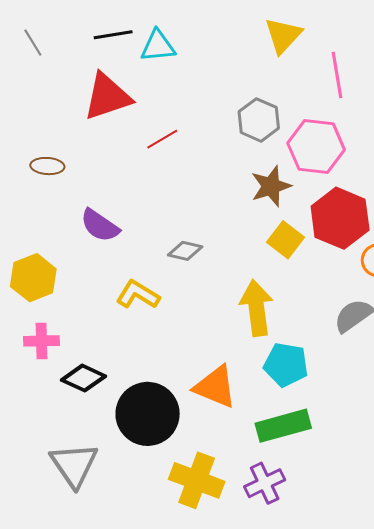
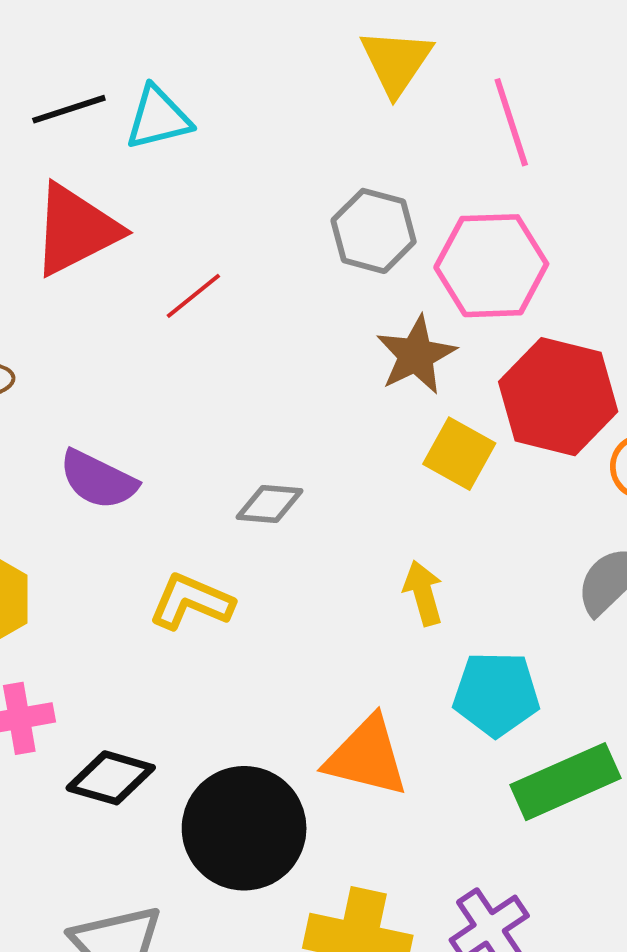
yellow arrow: (257, 308) -> (423, 593), size x0.6
green rectangle: (283, 426) -> (566, 782), moved

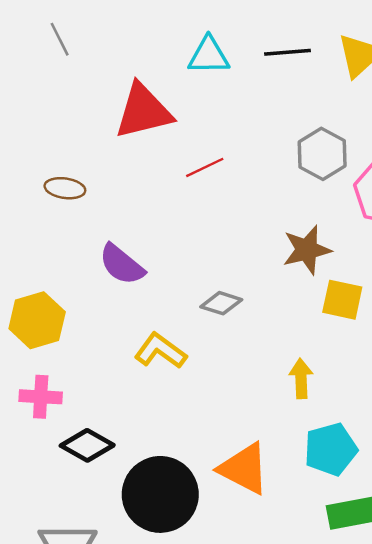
black line: (69, 109) -> (288, 52), moved
brown star: (416, 355) -> (307, 250), moved
yellow square: (459, 454) -> (342, 300), turned -30
cyan pentagon: (496, 694) -> (331, 449), turned -30

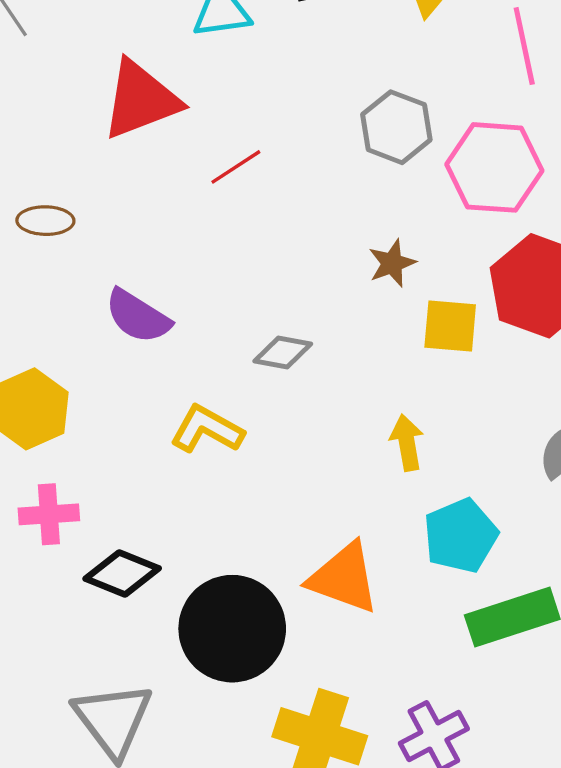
brown star: (307, 250) -> (392, 263), size x0.7

